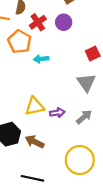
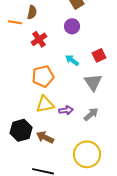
red cross: (38, 22) -> (39, 39), moved
orange pentagon: (19, 42) -> (43, 76), moved, turned 30
cyan arrow: (41, 59) -> (72, 60), moved, turned 40

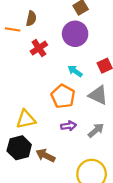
purple circle: (72, 26) -> (75, 34), size x1.5
orange pentagon: (43, 76) -> (63, 96), moved, turned -30
gray triangle: (93, 82) -> (98, 95), turned -30
yellow triangle: (45, 104) -> (26, 119), moved

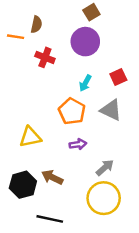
red cross: (39, 48) -> (45, 57), turned -35
cyan arrow: (75, 71) -> (85, 83), turned -96
gray arrow: (96, 130) -> (105, 168), moved
black hexagon: (19, 148) -> (23, 185), moved

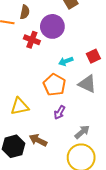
purple circle: (85, 42) -> (52, 26), moved
cyan arrow: (85, 83) -> (66, 61), turned 40
purple arrow: (78, 144) -> (60, 113), turned 128

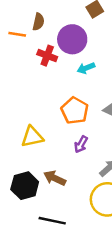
cyan arrow: (66, 61) -> (86, 68), moved

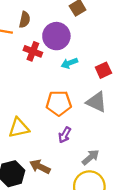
orange pentagon: (75, 111) -> (59, 103), turned -30

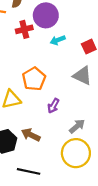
red cross: (33, 51) -> (24, 29), turned -35
orange pentagon: (59, 103) -> (34, 79), moved, turned -30

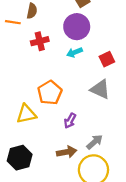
purple circle: (46, 15) -> (77, 27), moved
brown arrow: (31, 135) -> (67, 152), moved, turned 144

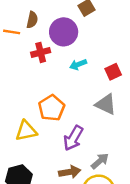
purple circle: (77, 27) -> (64, 32), moved
purple arrow: (70, 121) -> (73, 138), size x1.5

